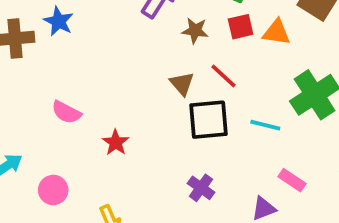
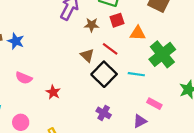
blue star: (59, 21) -> (16, 41), moved
orange triangle: (277, 32) -> (138, 33), moved
black square: (208, 120) -> (104, 74), turned -35

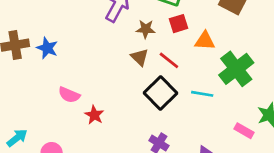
brown triangle: (87, 55) -> (140, 57), moved
pink semicircle: (24, 78) -> (69, 95), moved
pink rectangle: (154, 104) -> (244, 131), moved

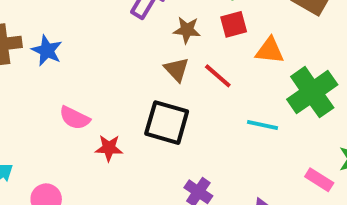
black square: (160, 93) -> (167, 123), moved, turned -32
red star: (94, 115) -> (109, 148), turned -30

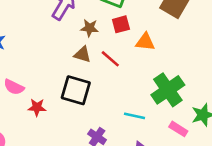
brown triangle: (177, 69) -> (82, 55), turned -30
green cross: (312, 92) -> (168, 90), moved
cyan line: (263, 125) -> (135, 116), moved

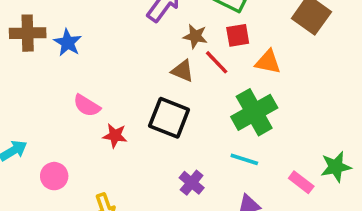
red line: (110, 59) -> (217, 62), moved
green cross: (168, 90) -> (254, 112), moved

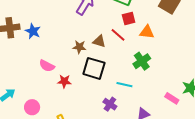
brown star: (195, 36) -> (79, 47), moved
green cross: (254, 112) -> (142, 61), size x0.7
cyan line: (244, 159) -> (124, 85), moved

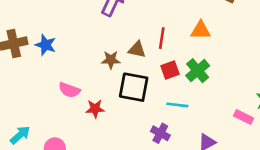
red square: (129, 19) -> (170, 70), moved
red line: (118, 35) -> (162, 38), turned 63

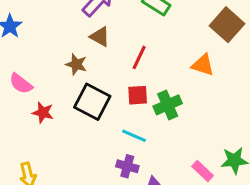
orange triangle: (201, 30) -> (203, 65), moved
brown triangle: (137, 50) -> (100, 37), moved
purple cross: (160, 133) -> (127, 166), moved, turned -30

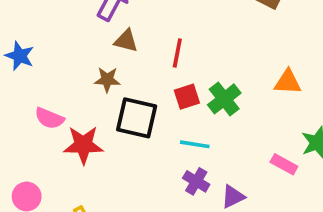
orange triangle: (203, 65) -> (288, 82), moved
red star: (43, 113) -> (83, 145), size x1.5
purple cross: (127, 166) -> (196, 181), turned 30

